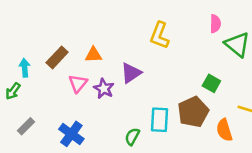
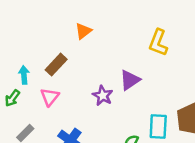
orange triangle: (93, 55) -> (83, 31), moved, turned -36
pink triangle: (78, 83) -> (50, 97), moved

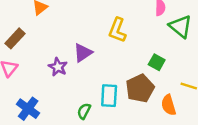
yellow L-shape: (158, 43) -> (117, 30), moved

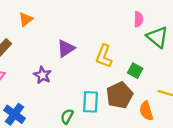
yellow L-shape: (117, 30) -> (104, 56), moved
purple triangle: (83, 53) -> (66, 48), moved

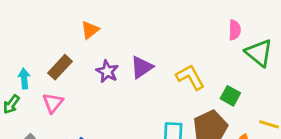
yellow L-shape: (104, 56) -> (190, 77), turned 130
purple star: (42, 75) -> (107, 71), moved

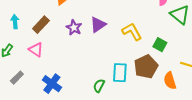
cyan arrow: (24, 79) -> (15, 22), moved
pink triangle: (53, 103) -> (36, 50), turned -35

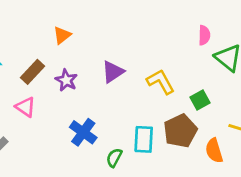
purple star: (74, 28) -> (66, 80), moved
green square: (160, 45) -> (200, 100), turned 32
blue cross: (52, 84) -> (83, 132), moved

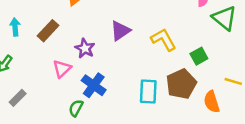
purple star: (66, 80) -> (85, 48), moved
pink triangle: (25, 107) -> (62, 69), moved, turned 42
green semicircle: (114, 158) -> (76, 108), moved

